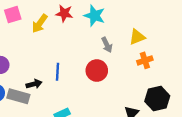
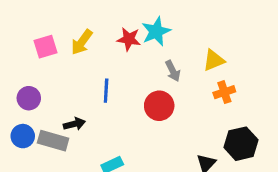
red star: (64, 13) -> (129, 39), moved
pink square: (13, 15) -> (45, 47), moved
cyan star: (95, 16) -> (156, 31), turned 30
blue line: (58, 72) -> (106, 91), moved

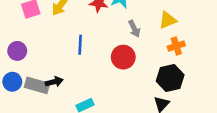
black arrow: (74, 124) -> (54, 82), moved
black hexagon: (241, 144) -> (170, 78), moved

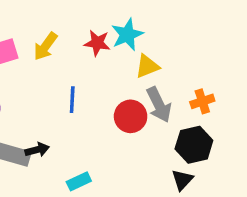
yellow triangle: (168, 20) -> (147, 66), moved
gray arrow: (134, 29) -> (159, 105), moved, size x1.5

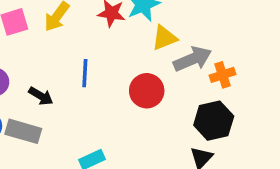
gray arrow: (159, 105) -> (193, 59), moved, turned -87
black arrow: (37, 150) -> (41, 96), moved, turned 45

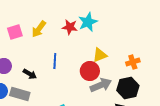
yellow triangle: (164, 38) -> (100, 55), moved
gray arrow: (193, 59) -> (101, 85), moved

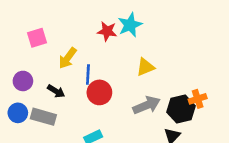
yellow arrow: (39, 29) -> (68, 58), moved
orange cross: (133, 62) -> (198, 99), moved
red circle: (90, 71) -> (99, 92), moved

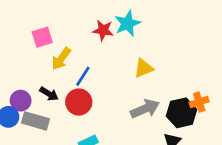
pink square: (37, 38) -> (42, 37), moved
blue line: (88, 75) -> (83, 76), turned 30
purple circle: (23, 81) -> (21, 101), moved
red circle: (99, 92) -> (79, 102), moved

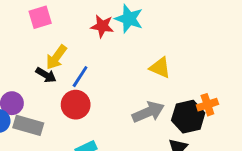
cyan star: (127, 24) -> (129, 19), turned -30
pink square: (42, 37) -> (40, 17), moved
yellow triangle: (144, 68) -> (160, 68), moved, turned 45
black arrow: (49, 94) -> (46, 75), moved

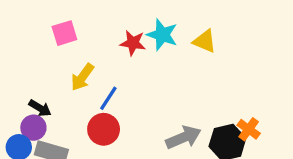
yellow triangle: (160, 68) -> (205, 41), moved
black arrow: (46, 75) -> (40, 108), moved
orange cross: (207, 105) -> (249, 129), turned -36

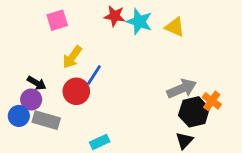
red star: (133, 43) -> (115, 16), moved
red circle: (104, 129) -> (76, 91), moved
gray arrow: (183, 137) -> (182, 89), moved

